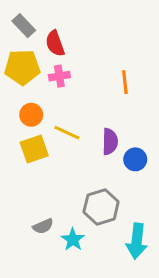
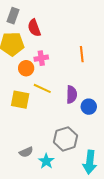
gray rectangle: (24, 26) -> (13, 16), turned 63
pink cross: (59, 76) -> (41, 58), moved
orange circle: (31, 115) -> (26, 68), moved
yellow square: (34, 149) -> (20, 100), turned 30

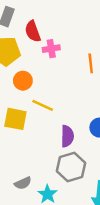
pink cross: (41, 58) -> (51, 49), moved
purple semicircle: (72, 94) -> (67, 136), moved

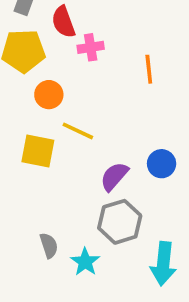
purple semicircle: (67, 136) -> (114, 176), turned -140
gray semicircle: (23, 183) -> (49, 245), turned -84

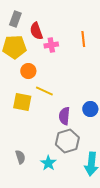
orange line: (149, 69) -> (83, 39), moved
purple semicircle: (114, 176) -> (64, 116), turned -36
gray semicircle: (49, 245) -> (20, 157), moved

